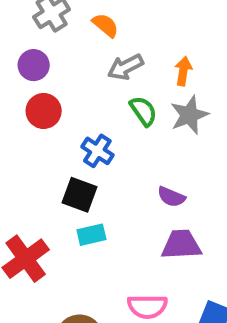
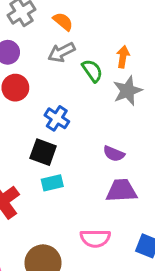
gray arrow: (125, 67) -> (61, 52), moved
green semicircle: (143, 111) -> (92, 71), moved

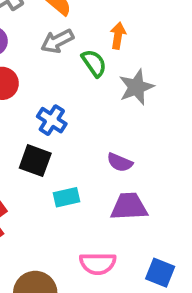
orange arrow: (123, 57) -> (118, 36), moved
cyan rectangle: (52, 183) -> (66, 197), moved

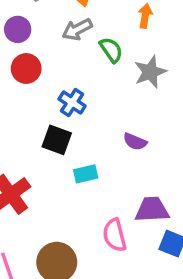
orange arrow: (118, 36) -> (145, 16), moved
purple trapezoid: (129, 207) -> (152, 210), moved
pink semicircle: (98, 263) -> (115, 235), turned 76

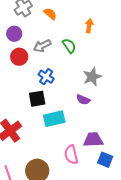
gray arrow: (77, 29) -> (42, 46), moved
gray star: (150, 72) -> (92, 77), moved
black square: (57, 140) -> (37, 99), turned -30
cyan rectangle: (86, 174) -> (54, 119), size x1.5

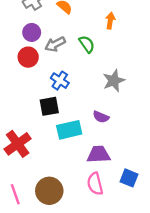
purple circle: (14, 34) -> (32, 32), moved
purple semicircle: (83, 100) -> (101, 117), moved
purple trapezoid: (93, 140) -> (99, 154), moved
pink semicircle: (71, 155) -> (95, 184), moved

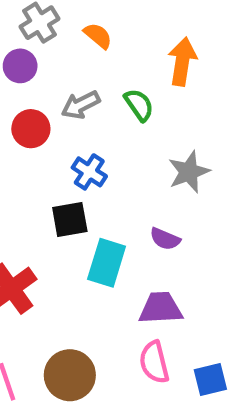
orange arrow: (110, 21) -> (182, 62), size x1.5
purple circle: (32, 32) -> (20, 66), moved
cyan rectangle: (69, 130) -> (107, 263), turned -60
blue square: (129, 178) -> (210, 380), moved, turned -36

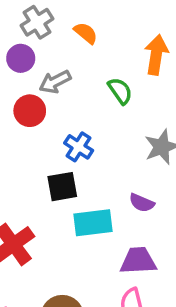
gray arrow: (81, 105) -> (55, 82), moved
cyan rectangle: (107, 263) -> (93, 223), turned 66

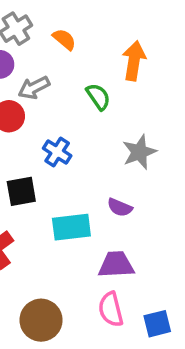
black square: (62, 187) -> (21, 191), moved

